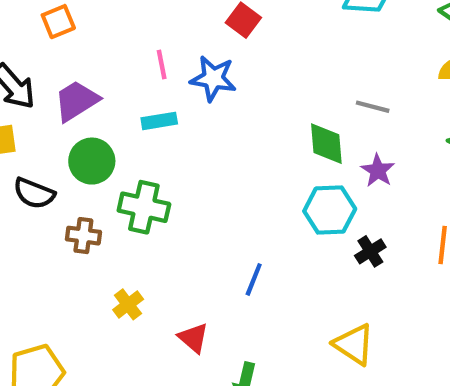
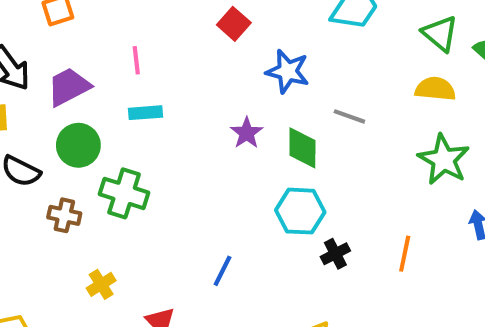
pink line: (162, 65) -> (136, 60), moved
blue star: (213, 78) -> (288, 71), moved
purple star: (378, 171) -> (247, 133), moved

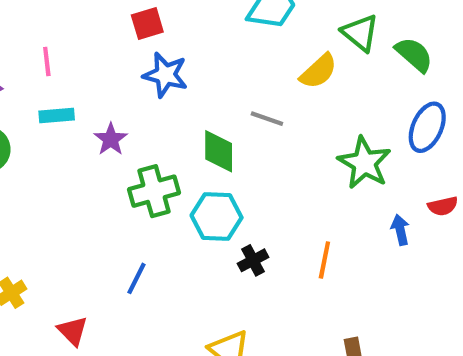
red square: (234, 24) -> (147, 23), turned 32
blue star: (288, 71) -> (165, 75), moved
yellow semicircle: (435, 89) -> (319, 71), moved, turned 132
purple star: (247, 133) -> (111, 139), moved
green cross: (124, 193) -> (154, 191), moved, turned -33

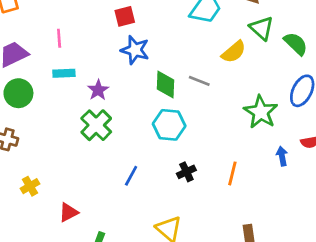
green diamond: (219, 151) -> (166, 84), moved
green cross: (154, 191) -> (96, 125), moved, turned -32
cyan hexagon: (217, 216) -> (169, 125), moved
blue line: (137, 278) -> (131, 176), moved
red triangle: (73, 331) -> (68, 212), turned 45

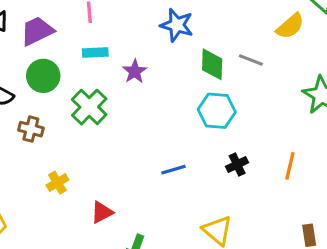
green cross: (96, 125) -> (89, 107), moved
blue line: (131, 176) -> (174, 170), turned 45

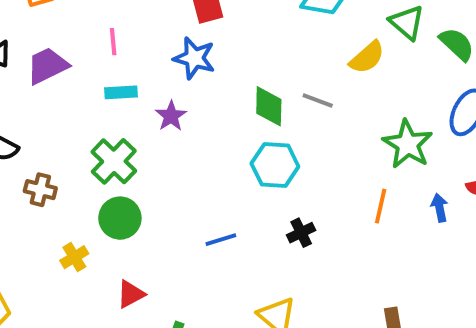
blue star: (177, 25) -> (194, 58), moved
green circle: (43, 76) -> (120, 218), moved
orange line: (290, 166) -> (381, 206), moved

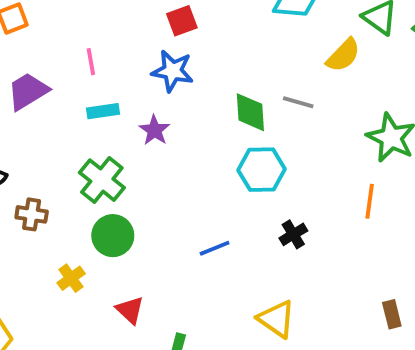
red triangle: (131, 294) -> (130, 310), turned -44

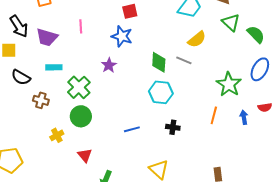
yellow semicircle: (343, 55) -> (197, 39), moved
purple trapezoid: (28, 91) -> (47, 37), turned -140
cyan rectangle: (103, 111) -> (54, 67), moved
black cross: (293, 234) -> (173, 127), turned 32

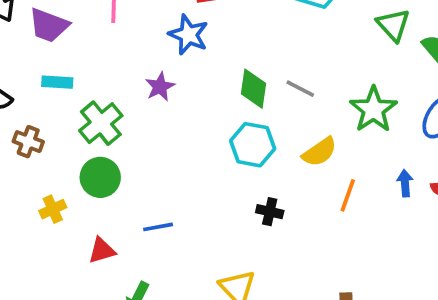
yellow semicircle: (197, 39) -> (319, 152), moved
green star: (229, 84) -> (373, 109), moved
blue arrow: (244, 117) -> (405, 183), moved
blue line: (132, 129) -> (158, 227), moved
red triangle: (85, 155) -> (102, 251), turned 49

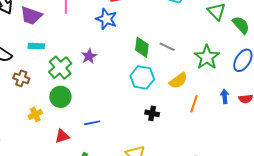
purple star: (160, 87) -> (89, 56), moved

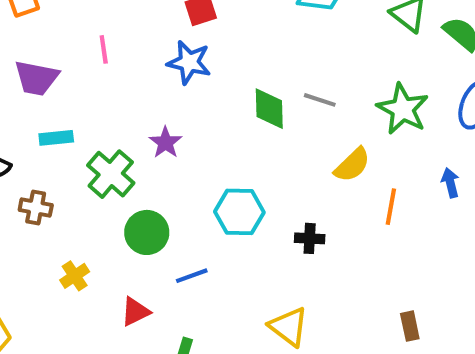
cyan hexagon: (142, 78) -> (239, 212), moved
green circle: (60, 97) -> (147, 232), moved

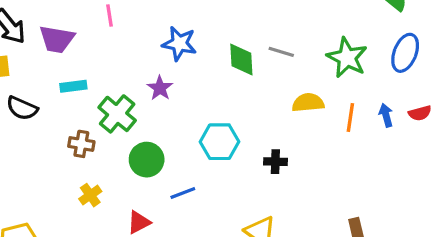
blue star: (189, 62) -> (179, 44), moved
yellow semicircle: (352, 165) -> (308, 103), turned -140
brown cross: (36, 207) -> (81, 144), moved
orange line: (391, 207) -> (350, 118), moved

